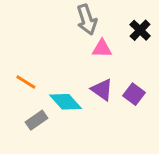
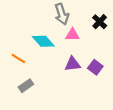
purple triangle: (102, 90) -> (73, 64), turned -42
cyan diamond: (65, 102) -> (43, 41), moved

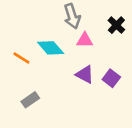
orange line: (18, 59) -> (21, 58), moved
purple triangle: (73, 64) -> (85, 74), turned 35

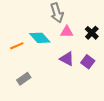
black cross: (116, 25) -> (92, 33), moved
orange line: (21, 58) -> (17, 46), turned -56

